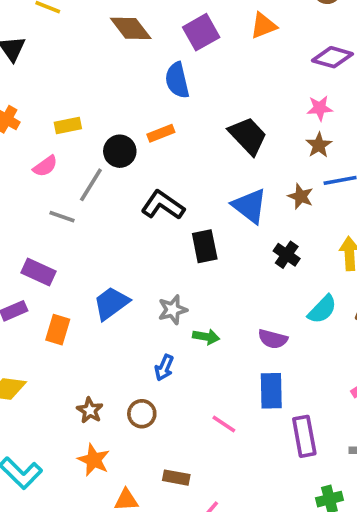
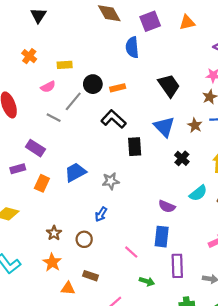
orange rectangle: (161, 133) -> (118, 88), moved
green arrow: (206, 337) -> (147, 281), moved
brown rectangle: (176, 478) -> (91, 276), moved

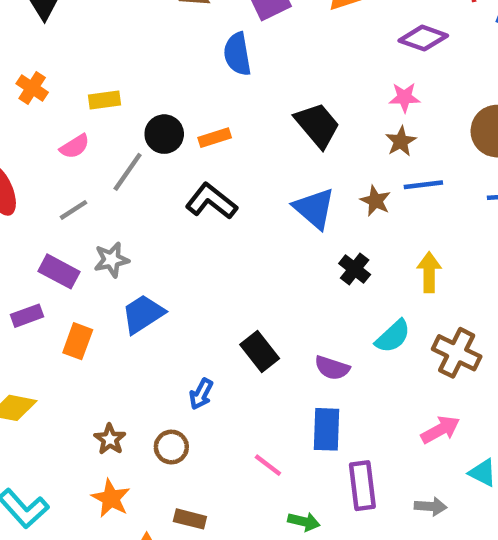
gray line: (54, 118) -> (73, 210), moved, turned -56
black rectangle: (135, 147) -> (260, 351), moved, turned -30
gray star: (111, 181) -> (111, 260), moved

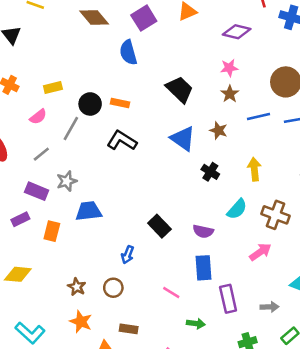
orange rectangle: (215, 138) -> (120, 103), turned 36
blue line: (423, 185) -> (259, 117), moved
blue trapezoid: (143, 314) -> (89, 211), turned 32
pink arrow: (440, 430) -> (260, 252), moved

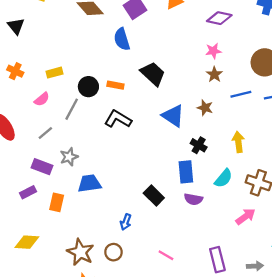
black trapezoid: (180, 89) -> (153, 74), moved
blue rectangle: (204, 268) -> (186, 172), moved
brown star: (77, 287) -> (80, 252), size x1.6

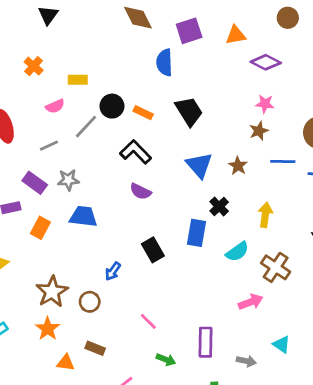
purple diamond: (219, 18) -> (266, 62), moved
purple semicircle: (193, 199) -> (140, 191), moved

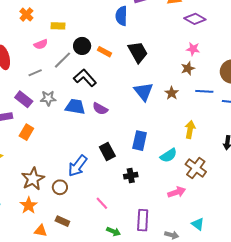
black L-shape: (136, 152) -> (85, 78), moved
black cross: (219, 206) -> (131, 176), moved, turned 32
blue trapezoid: (83, 216) -> (75, 107), moved
blue arrow: (113, 271) -> (78, 166), size x1.6

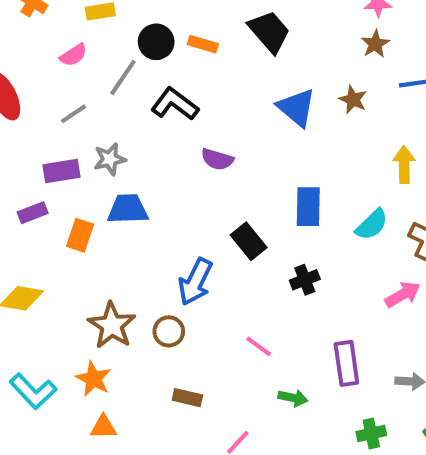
purple rectangle: (24, 99) -> (61, 171), turned -36
blue trapezoid: (75, 107) -> (128, 209), moved
orange star: (29, 205) -> (93, 379), moved
orange triangle: (41, 231) -> (103, 427), moved

